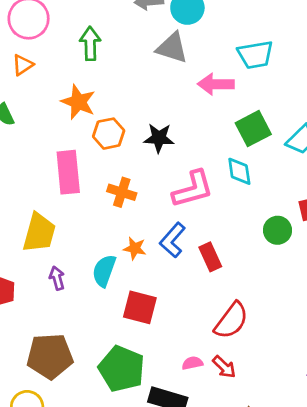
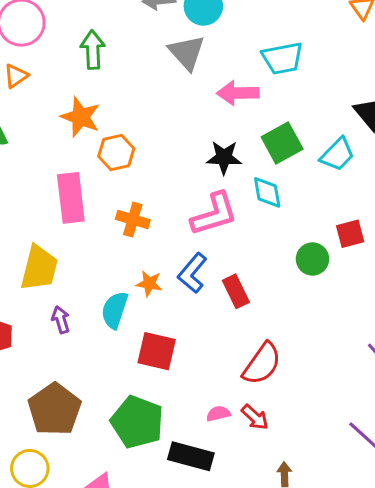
gray triangle: (172, 48) -> (187, 52), turned 32
black star: (159, 138) -> (224, 157), moved
brown pentagon: (50, 356) -> (55, 409), turned -30

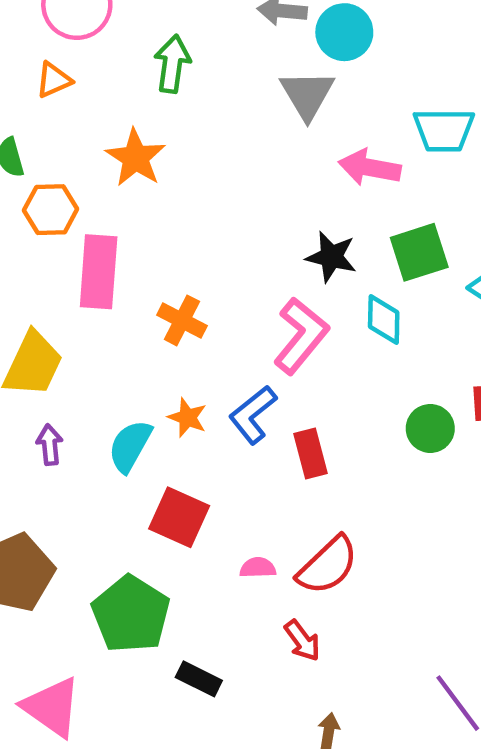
orange hexagon: (116, 153) -> (51, 210), moved
pink L-shape: (214, 214) -> (301, 336), turned -45
pink semicircle: (218, 414) -> (258, 568), moved
black rectangle: (191, 456) -> (199, 679), size x0.7

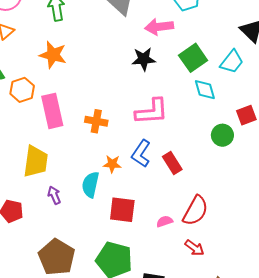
black star: (331, 257) -> (144, 59), moved
cyan diamond: (384, 319) -> (205, 90), moved
pink L-shape: (301, 336) -> (152, 112), turned 64

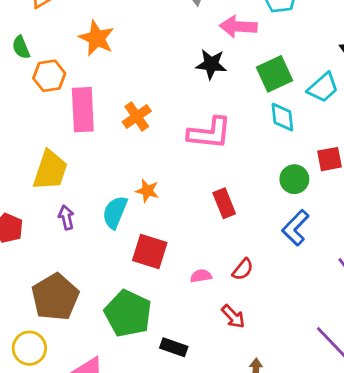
orange cross: (96, 121) -> (137, 117), moved, turned 35
blue L-shape: (141, 154) -> (296, 228), moved
red semicircle: (195, 211) -> (243, 269), size x0.6

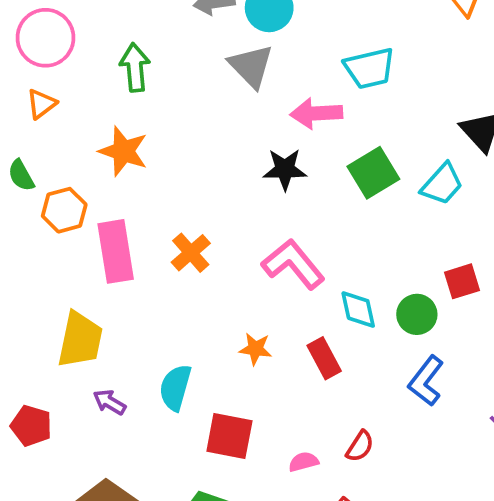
cyan diamond: (282, 117) -> (358, 310), moved
pink L-shape: (210, 133) -> (293, 264), turned -129
orange star: (147, 191) -> (256, 349), moved
purple arrow: (66, 217) -> (109, 402), turned -40

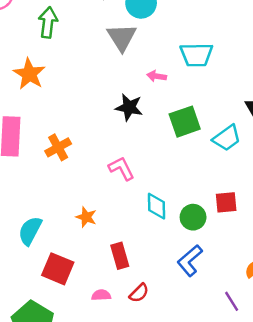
pink arrow: (316, 113) -> (157, 76), size x0.6
pink L-shape: (293, 264) -> (122, 168), size x0.7
red rectangle: (324, 358) -> (120, 256), moved

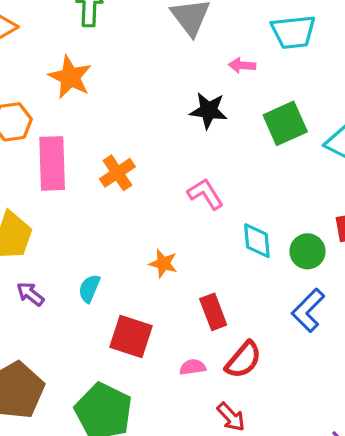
cyan semicircle: (30, 231) -> (89, 288), size x0.7
red semicircle: (139, 293) -> (243, 360), size x1.4

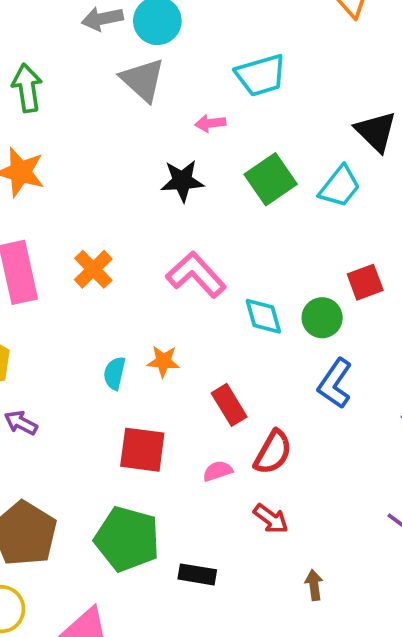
pink L-shape: (205, 194) -> (196, 275), size x1.4
cyan semicircle: (89, 288) -> (114, 373), moved

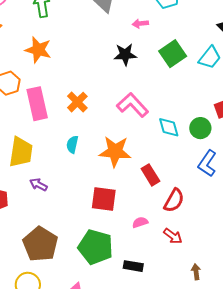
orange star: (163, 361) -> (115, 151), size x1.8
cyan semicircle: (114, 373) -> (72, 144), moved
pink semicircle: (218, 471) -> (140, 222), moved

